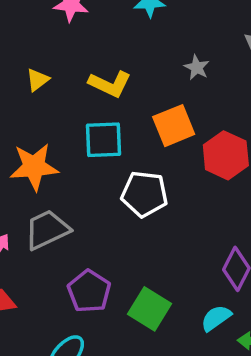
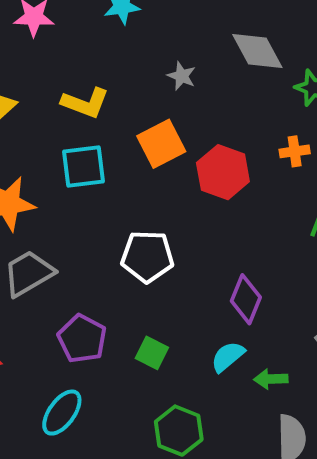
white pentagon: (144, 194) -> (147, 256), moved
green square: (150, 309) -> (152, 353), size x0.7

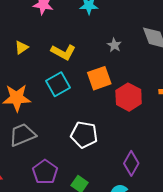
cyan square: (84, 166) -> (58, 84), turned -30

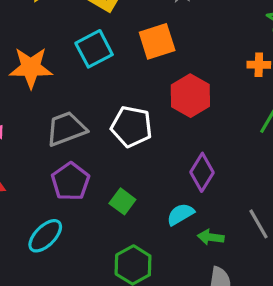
red hexagon: (129, 97) -> (190, 96), moved
gray trapezoid: (22, 135) -> (66, 129), moved

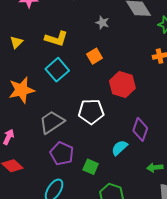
orange square: (157, 41) -> (94, 56), size x0.7
green square: (122, 201) -> (91, 167), moved
cyan semicircle: (180, 214) -> (119, 148), moved

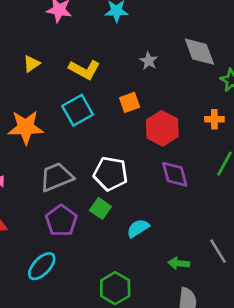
red hexagon: (122, 84) -> (162, 128), moved
purple diamond: (140, 129) -> (175, 174), moved, turned -45
green square: (91, 167) -> (100, 208), moved

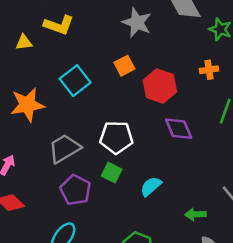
gray star: (149, 61) -> (137, 23), size x1.6
yellow triangle: (32, 64) -> (24, 42), turned 36
yellow L-shape: (84, 70) -> (59, 25), moved

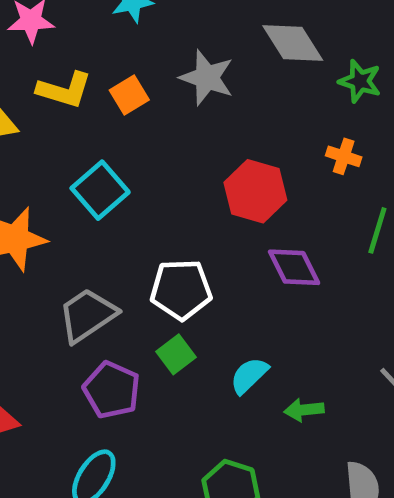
orange square: (124, 66) -> (129, 95), moved
orange cross: (209, 70) -> (344, 156), turned 30
green square: (112, 173) -> (176, 354), turned 30
green arrow: (195, 214) -> (304, 410), moved

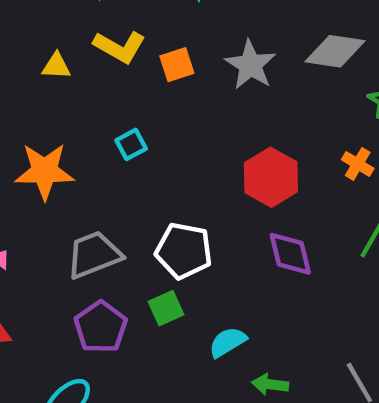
gray diamond: (293, 43) -> (335, 51), turned -62
cyan square: (100, 190) -> (131, 144), size x0.6

